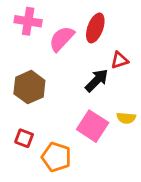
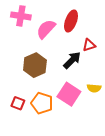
brown hexagon: (29, 87) -> (35, 65), moved
orange pentagon: (56, 157) -> (42, 103), moved

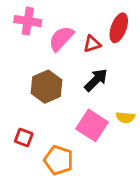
red ellipse: (71, 21) -> (119, 28), moved
red triangle: (89, 45) -> (92, 44), moved
orange pentagon: (42, 103) -> (59, 160), moved

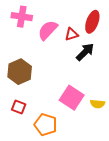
black arrow: (96, 80) -> (85, 52), moved
brown hexagon: (47, 87) -> (20, 72), moved
yellow semicircle: (125, 117) -> (98, 104), moved

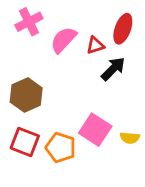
pink cross: (22, 17) -> (29, 22), turned -36
red square: (19, 107) -> (25, 142), size x1.5
orange pentagon: (46, 125) -> (61, 148), moved

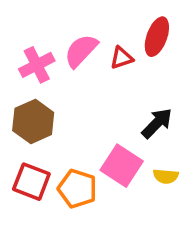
pink cross: (29, 22) -> (37, 65), moved
black arrow: (113, 69) -> (157, 123), moved

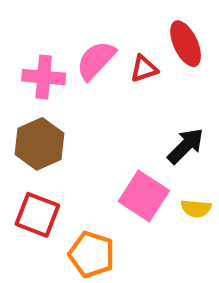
red ellipse: (157, 37) -> (186, 44), turned -45
pink cross: (37, 65) -> (44, 77), turned 32
orange pentagon: (77, 189) -> (92, 254), moved

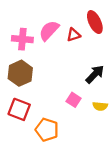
pink square: (144, 196) -> (74, 100), size x0.6

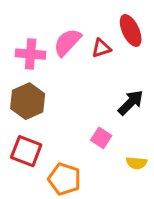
yellow semicircle: (100, 106) -> (137, 163), moved

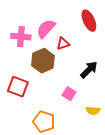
red triangle: (101, 48) -> (63, 44), moved
brown hexagon: (28, 101) -> (43, 61), moved
red square: (26, 151) -> (18, 87), moved

